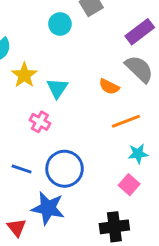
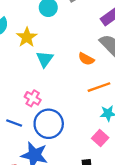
yellow star: (24, 75) -> (27, 37), moved
pink cross: (40, 122) -> (33, 98), moved

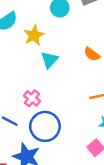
orange semicircle: (86, 59) -> (92, 54), moved

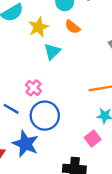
orange semicircle: (92, 54) -> (73, 27), moved

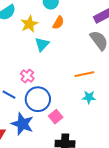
orange semicircle: (73, 27) -> (58, 23), turned -96
pink square: (93, 138) -> (56, 117), moved

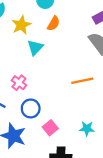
cyan star: (89, 97) -> (87, 129), moved
blue circle: (38, 99) -> (31, 108), size x0.7

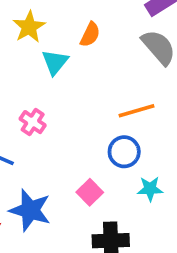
orange semicircle: (54, 23) -> (90, 34), moved
blue circle: (31, 108) -> (124, 152), moved

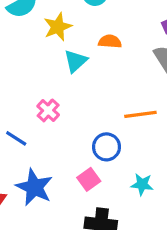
orange semicircle: (90, 34) -> (110, 41), turned -120
blue circle: (124, 152) -> (106, 147), moved

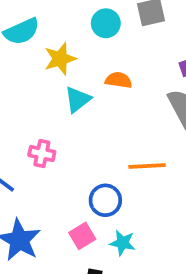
pink cross: (48, 110) -> (42, 154), turned -35
cyan star: (142, 184) -> (123, 243), moved

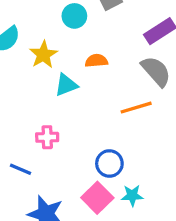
cyan triangle: (78, 99) -> (66, 85), turned 30
orange line: (147, 166) -> (136, 108), moved
pink square: (82, 236) -> (97, 198), size x1.4

